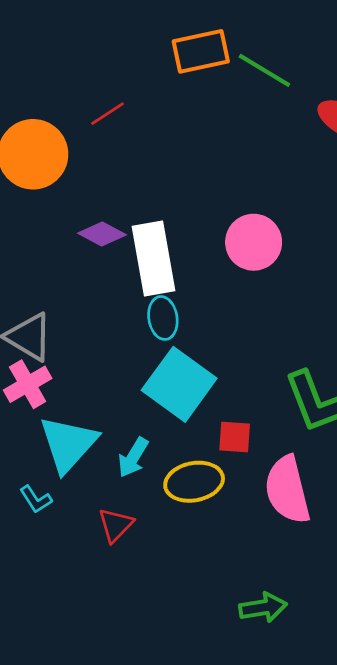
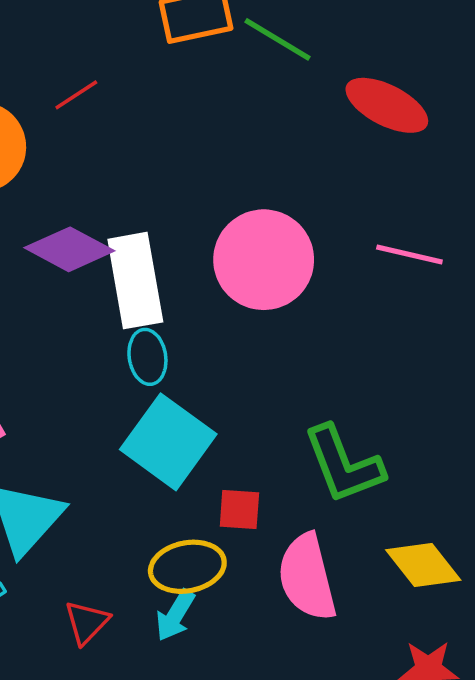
purple diamond: (102, 234) -> (69, 249), size x1.4
pink circle: (254, 242) -> (264, 260), size x1.4
cyan arrow: (133, 457) -> (175, 615), moved

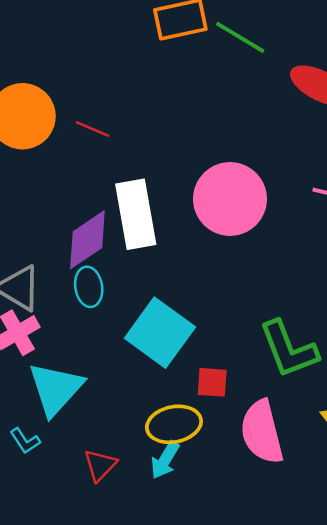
red line: (76, 95) -> (92, 129), moved, turned 56
purple diamond: (69, 249) -> (87, 240), moved, turned -62
cyan ellipse: (147, 357) -> (89, 287), moved

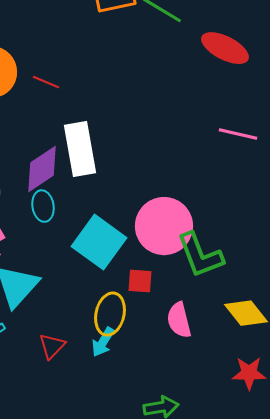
pink circle: (230, 199) -> (164, 226), moved
yellow ellipse: (174, 424) -> (110, 314), turned -66
pink semicircle: (262, 432) -> (179, 320), size x0.7

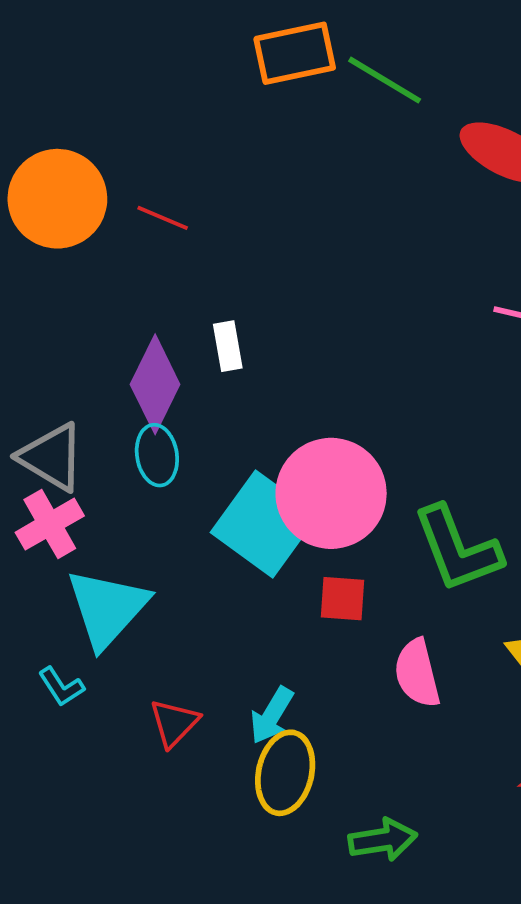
white rectangle: (80, 149) -> (228, 346), size x0.5
purple diamond: (42, 169) -> (155, 384), turned -30
pink circle: (164, 226) -> (331, 493), moved
yellow ellipse: (110, 314) -> (285, 773), moved

